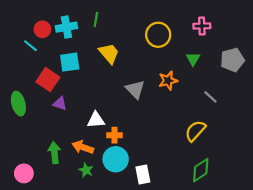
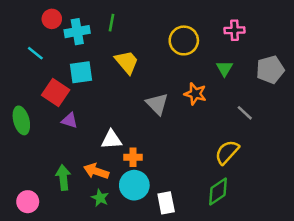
red circle: (42, 29) -> (52, 19), moved
orange star: (168, 81) -> (195, 94), turned 30
green diamond: (201, 170) -> (218, 192), moved

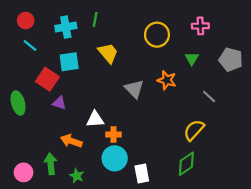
red circle: (52, 19) -> (26, 21), moved
gray pentagon: (270, 70) -> (231, 60), turned 30
orange arrow: (96, 171) -> (71, 141), moved
green arrow: (63, 178) -> (51, 164), moved
green star: (100, 198) -> (77, 176), moved

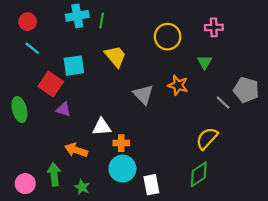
cyan cross: (66, 27) -> (77, 16), moved
gray pentagon: (231, 60) -> (246, 90), moved

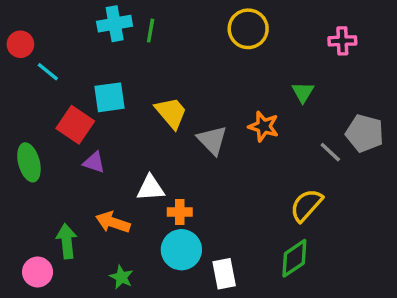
red circle: (28, 22) -> (20, 44), moved
pink cross: (214, 27) -> (342, 41), moved
yellow circle: (168, 37) -> (248, 29), moved
yellow trapezoid: (115, 56) -> (171, 113), moved
green arrow: (54, 174) -> (67, 241), moved

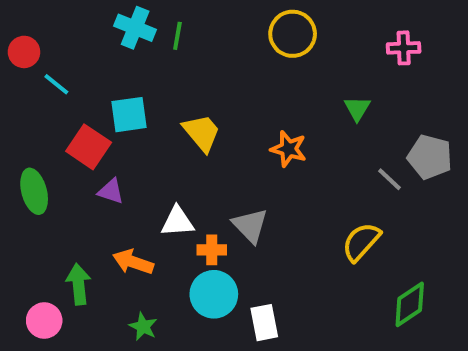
cyan cross: (115, 24) -> (135, 28), turned 32
orange star: (264, 126) -> (289, 149), moved
gray triangle: (212, 140) -> (250, 226), moved
green diamond: (294, 258) -> (410, 304), moved

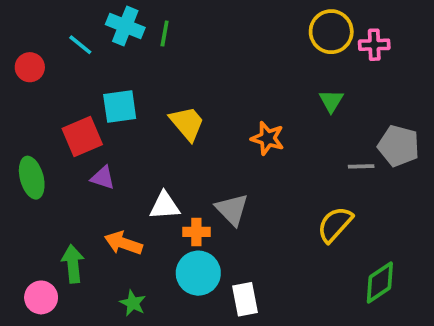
yellow circle: (293, 34) -> (331, 32), moved
red circle: (24, 52) -> (30, 67), moved
cyan line: (56, 84) -> (80, 45), moved
red square: (89, 147) -> (82, 136), turned 33
gray line: (389, 179) -> (361, 166), turned -45

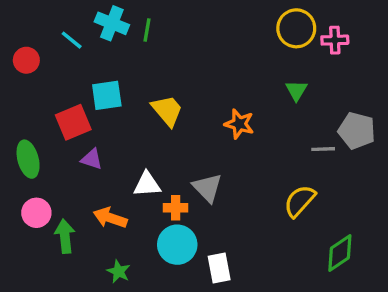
pink circle: (41, 297) -> (36, 213), moved

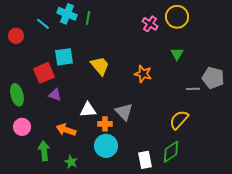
pink cross: (335, 40) -> (150, 24), moved, turned 35
green arrow: (65, 236) -> (44, 151), moved
green diamond: (340, 253) -> (171, 152), moved
white rectangle: (219, 268) -> (145, 160), moved

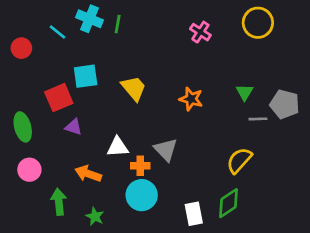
yellow circle: (177, 17) -> (258, 23), moved
green triangle: (177, 54) -> (245, 92), moved

